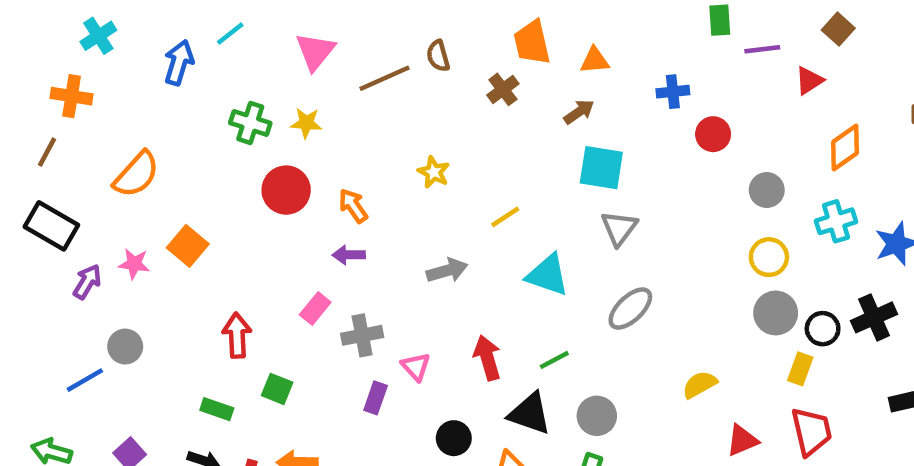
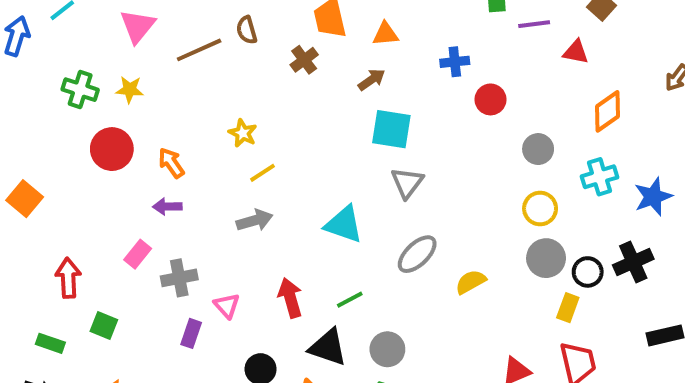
red triangle: (809, 81) -> (576, 52), turned 44
yellow line: (505, 217) -> (263, 173), moved
yellow semicircle: (700, 385) -> (471, 282), moved

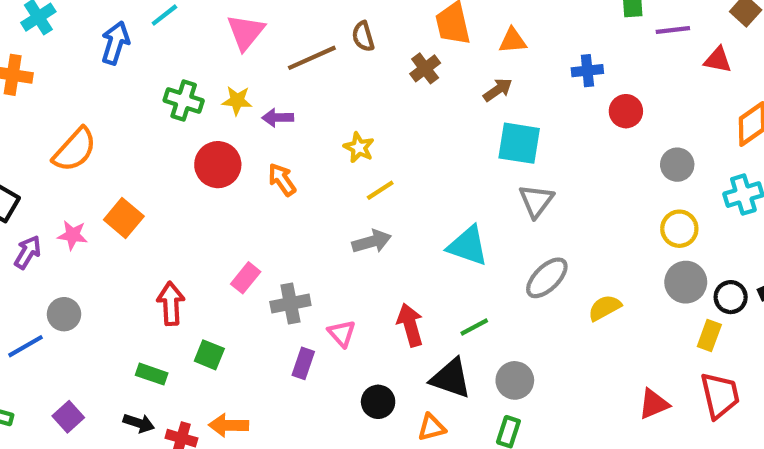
purple arrow: (167, 207) -> (278, 118), moved

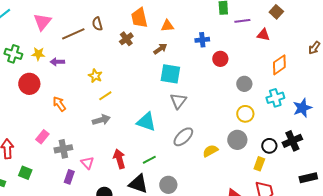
orange arrow: (282, 180) -> (59, 104), moved
gray circle: (686, 282) -> (237, 140), moved

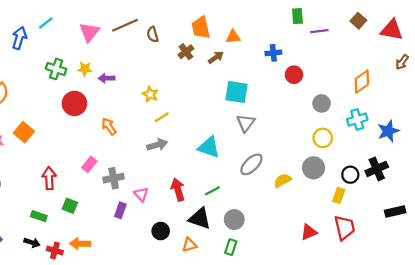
brown line: (73, 34) -> (125, 25), moved
red triangle: (263, 35) -> (392, 30), moved, size x1.5
brown arrow: (160, 49) -> (216, 57), moved

